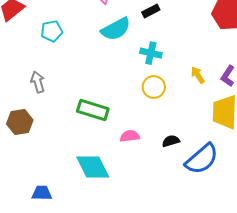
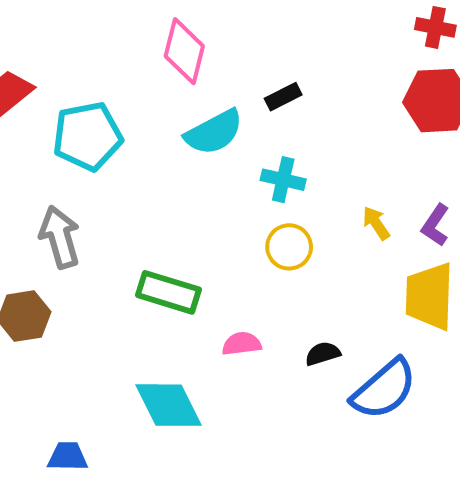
cyan pentagon: (52, 31) -> (87, 136), size x1.6
gray arrow: (38, 82) -> (60, 237), size x1.4

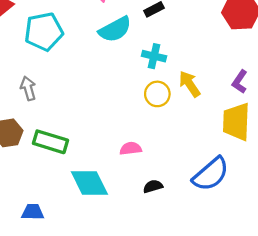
yellow arrow: (376, 223) -> (190, 84), moved, size x1.4
gray arrow: (60, 237) -> (28, 88), size x0.7
green rectangle: (168, 292) -> (50, 142), moved
black semicircle: (323, 354) -> (153, 186), moved

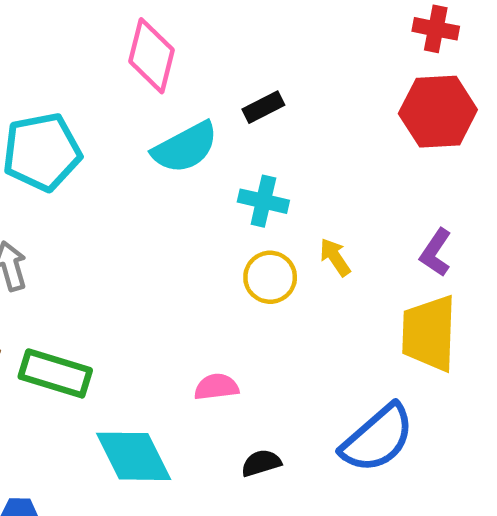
yellow arrow: (190, 84) -> (335, 257), size x0.7

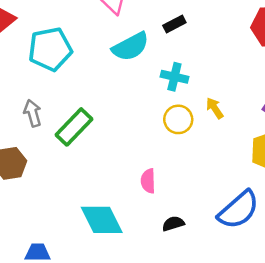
green rectangle: (55, 373) -> (74, 127), moved, turned -63
pink semicircle: (216, 387) -> (148, 181), turned -85

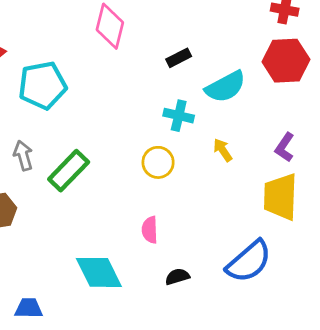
cyan semicircle: (131, 47) -> (225, 87), moved
yellow circle: (178, 119) -> (158, 162), moved

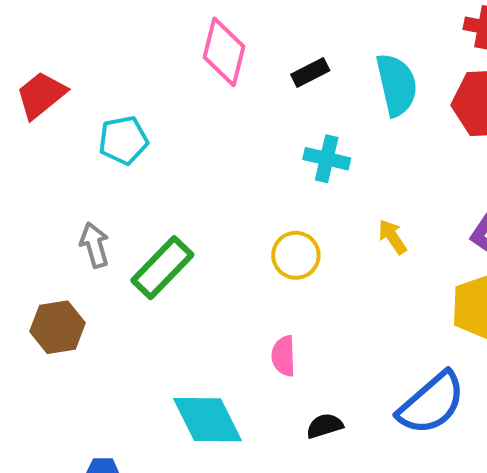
black rectangle: (179, 58) -> (310, 72), moved
cyan pentagon: (42, 85) -> (123, 140), size x0.7
cyan semicircle: (225, 87) -> (397, 85), moved, turned -75
cyan cross: (179, 116) -> (327, 159), moved

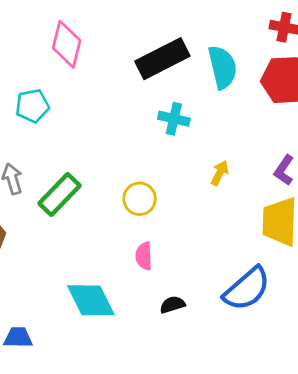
pink diamond: (224, 52) -> (67, 44), moved
black rectangle: (310, 72) -> (162, 59), size x2.0
yellow arrow: (392, 237) -> (220, 173), turned 60
yellow circle: (296, 255) -> (140, 199), moved

